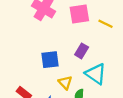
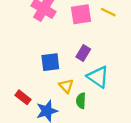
yellow line: (106, 24) -> (108, 12), moved

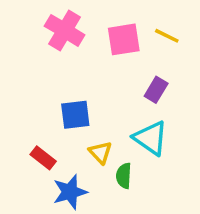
purple rectangle: (83, 53) -> (156, 90), moved
red rectangle: (23, 97) -> (43, 158), moved

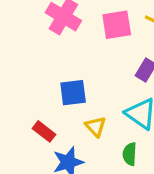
green semicircle: (124, 176) -> (130, 154), moved

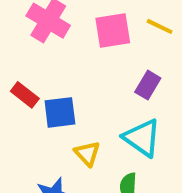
red rectangle: (44, 131) -> (25, 95), moved

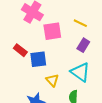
yellow line: (160, 26) -> (80, 23), moved
pink square: (113, 30) -> (52, 31), moved

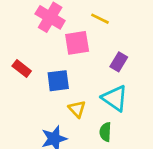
yellow line: (80, 23) -> (100, 19), moved
red rectangle: (20, 50) -> (22, 69), moved

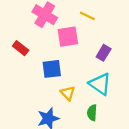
red rectangle: (22, 69) -> (21, 48), moved

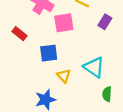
purple rectangle: (104, 53) -> (105, 22), moved
green semicircle: (92, 113) -> (107, 94), moved

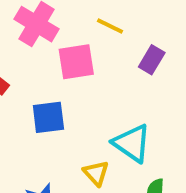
yellow triangle: (64, 76) -> (96, 173), moved

